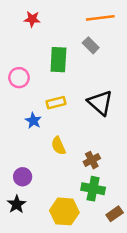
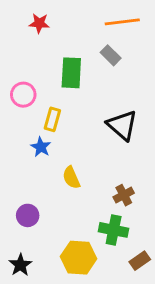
yellow rectangle: (56, 103) -> (52, 119), moved, turned -60
brown cross: (92, 160) -> (124, 195), moved
black star: (17, 204) -> (20, 265), moved

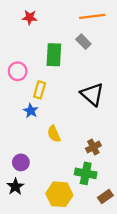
black star: (20, 265) -> (15, 187), moved

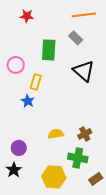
black triangle: (92, 94) -> (84, 71), moved
yellow semicircle: (54, 134) -> (56, 134), moved, turned 105

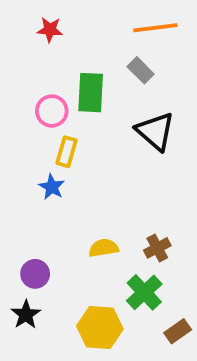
pink circle: (16, 65) -> (52, 111), moved
green cross: (78, 158) -> (144, 292), turned 36

